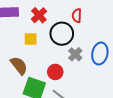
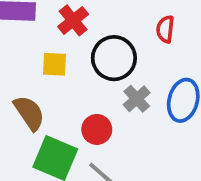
red semicircle: (77, 16) -> (165, 29), moved

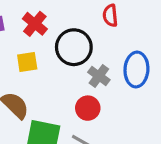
red circle: (97, 129) -> (88, 108), moved

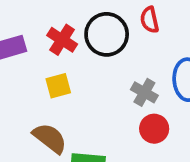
black circle: (74, 47) -> (107, 34), moved
red circle: (88, 108) -> (154, 129), moved

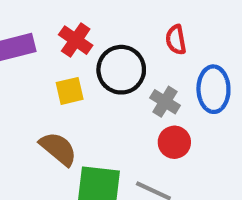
red semicircle: (150, 20) -> (176, 40), moved
black circle: (107, 34) -> (121, 70), moved

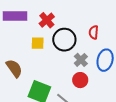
brown semicircle: (58, 149) -> (14, 68), moved

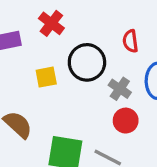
red cross: (47, 20) -> (51, 23), moved

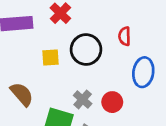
gray cross: (120, 89) -> (83, 99), moved

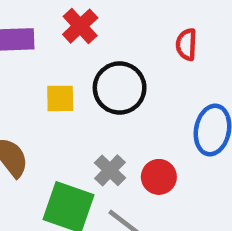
red semicircle: (124, 36) -> (186, 44), moved

